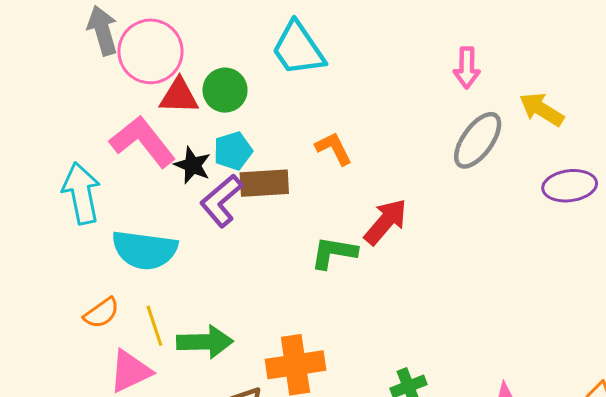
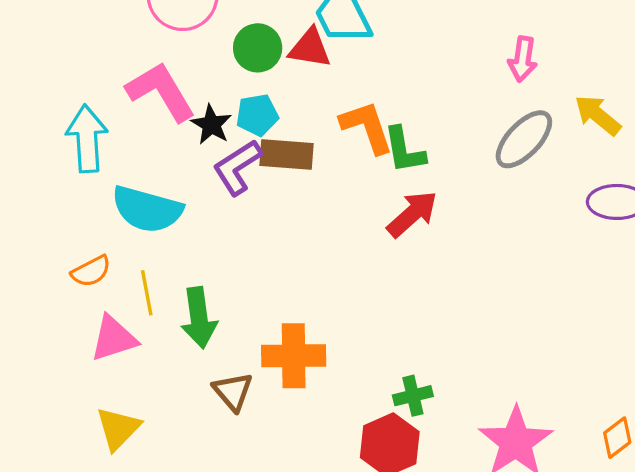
red triangle: (179, 96) -> (310, 48), moved
orange L-shape: (334, 148) -> (367, 127), size x1.4
green L-shape: (334, 253) -> (404, 150), moved, turned -117
green arrow: (205, 342) -> (199, 318), turned 76

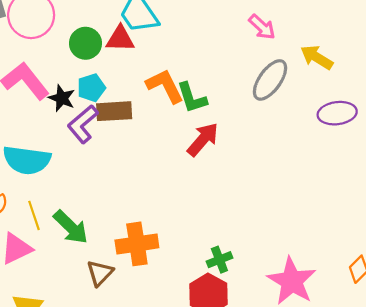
pink arrow: (523, 59) -> (262, 27), turned -48
green arrow: (199, 318) -> (71, 227), turned -30
brown triangle: (233, 391) -> (100, 273), turned 32

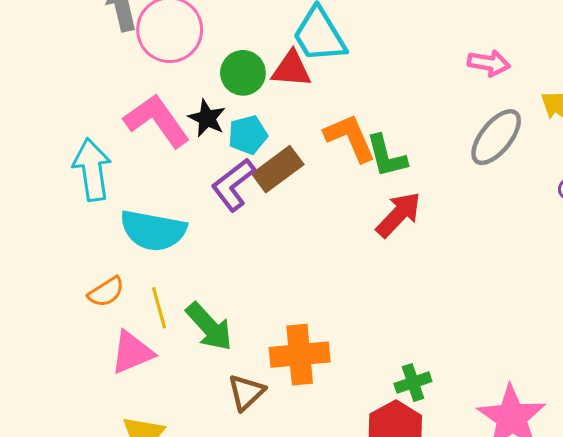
pink arrow: (262, 27) -> (489, 63), turned -36
black star: (62, 98) -> (207, 118), moved
brown rectangle: (114, 111) -> (278, 169), turned -36

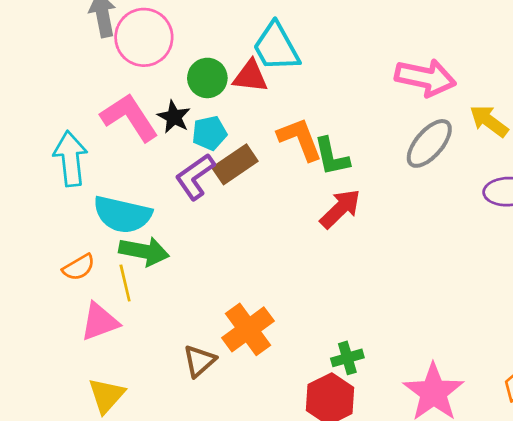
pink arrow: (489, 63) -> (425, 78), size x1.6
green arrow: (209, 327) -> (144, 251), moved, turned -39
orange cross: (300, 355) -> (248, 329), turned -33

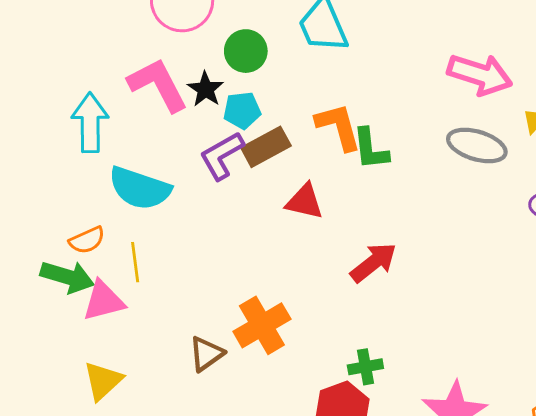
red triangle: (250, 76) -> (305, 202), moved
gray ellipse: (429, 143) -> (477, 146), turned 60
red arrow: (340, 209) -> (373, 263), moved
green arrow: (144, 251) -> (67, 277), moved

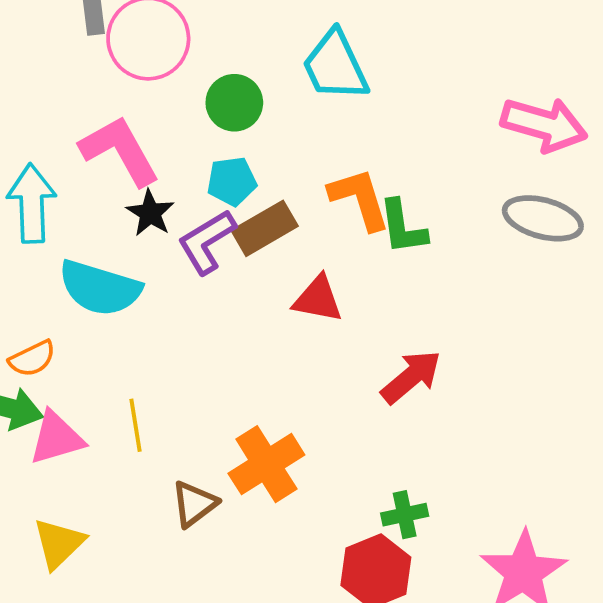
black star: (206, 89) -> (150, 213), moved
yellow line: (135, 262) -> (135, 425), moved

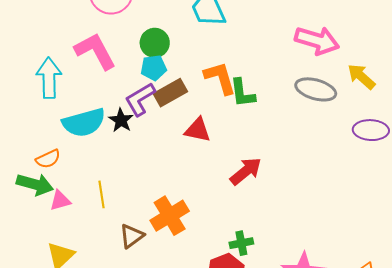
green circle: (234, 103) -> (155, 43), moved
black star: (150, 213) -> (121, 120), moved
cyan semicircle: (100, 288) -> (84, 123), turned -33
pink triangle: (56, 438) -> (60, 201), size x0.7

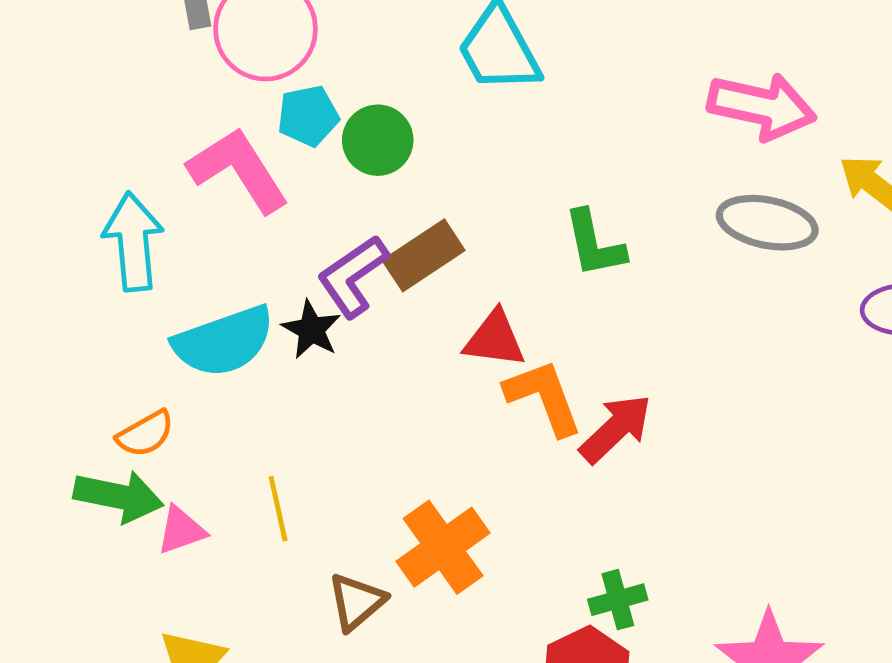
cyan pentagon: (154, 68) -> (308, 116), moved
orange L-shape: (220, 78) -> (544, 397), moved

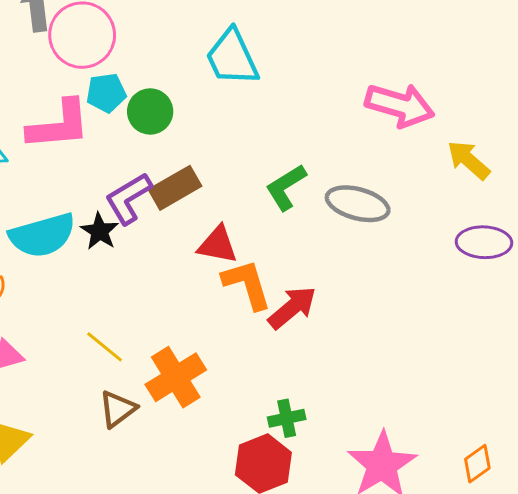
pink L-shape: (238, 170) -> (59, 125), turned 114
gray ellipse: (767, 223) -> (358, 204), moved
green L-shape: (594, 244) -> (286, 187), turned 66
yellow line: (278, 509) -> (105, 347), moved, turned -42

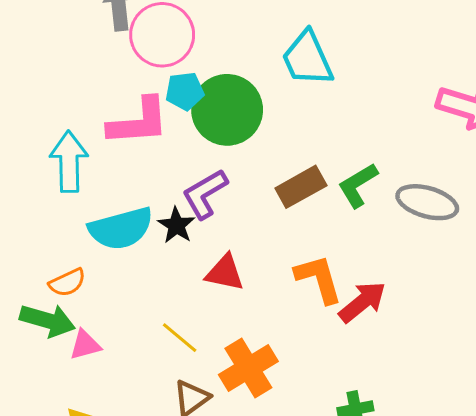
green circle: (150, 111) -> (227, 110), size x1.6
brown rectangle: (175, 188) -> (301, 187), moved
red triangle: (218, 245) -> (225, 273), moved

